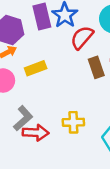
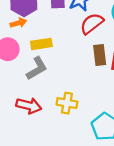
gray L-shape: (23, 118) -> (37, 68), moved

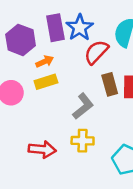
orange arrow: (18, 23) -> (45, 61), moved
gray L-shape: (37, 68) -> (83, 106), moved

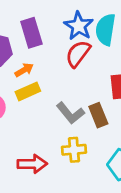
blue star: (80, 28) -> (79, 26), moved
brown rectangle: (110, 84) -> (98, 115), moved
gray L-shape: (83, 106) -> (70, 113), turned 96

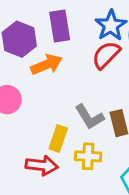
orange arrow: (24, 70) -> (47, 64), size x1.5
yellow rectangle: (28, 91) -> (58, 138), moved, turned -55

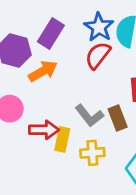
purple rectangle: (60, 26) -> (51, 33), turned 48
red arrow: (42, 165) -> (44, 130), moved

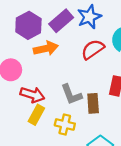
blue star: (99, 27) -> (89, 17), moved
yellow rectangle: (62, 139) -> (36, 115), moved

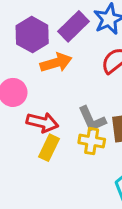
yellow cross: (65, 125) -> (92, 141), moved

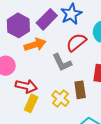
gray L-shape: (92, 119) -> (62, 62), moved
yellow cross: (92, 141) -> (60, 98), turned 30

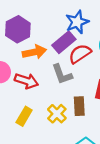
purple rectangle: (47, 19) -> (64, 42), moved
red arrow: (26, 86) -> (26, 81), moved

